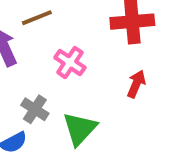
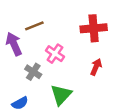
gray cross: (35, 109) -> (33, 72), moved

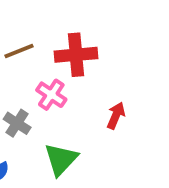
red cross: (94, 28) -> (76, 55), moved

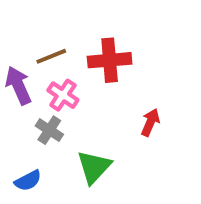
pink cross: (51, 95) -> (63, 95), moved

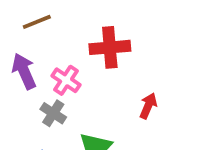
brown line: (51, 56) -> (37, 22), moved

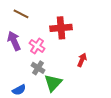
brown line: (37, 22) -> (21, 14), turned 49
gray cross: (53, 113) -> (38, 68), moved

